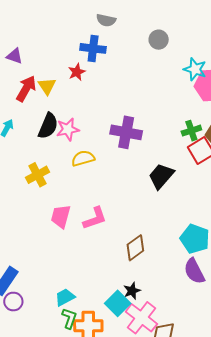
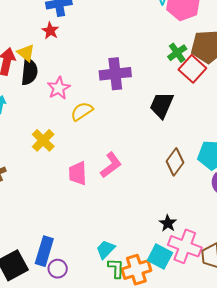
black semicircle: (48, 126) -> (29, 72), moved
brown diamond: (135, 248) -> (175, 162), moved
cyan square: (118, 303) -> (160, 257), moved

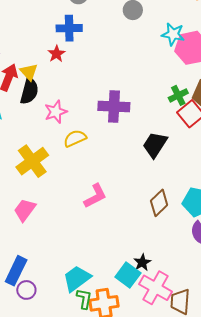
yellow cross: (43, 140) -> (32, 161), size x1.4
pink trapezoid: (78, 173) -> (25, 210), moved, turned 30
cyan trapezoid: (106, 249) -> (77, 278), size x1.4
cyan square: (160, 257) -> (128, 275), moved

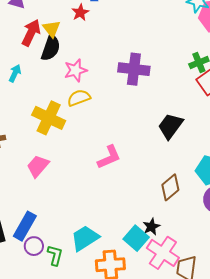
yellow semicircle: (75, 138) -> (79, 98), moved
black trapezoid: (155, 145) -> (170, 126), moved
yellow cross: (32, 161) -> (49, 118), turned -32
brown diamond: (159, 203) -> (170, 187), moved
green L-shape: (84, 299) -> (55, 255), moved

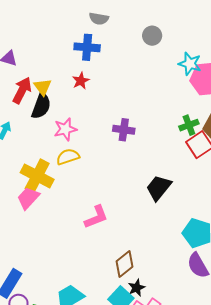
red star: (80, 12) -> (81, 81), moved
purple cross: (134, 69) -> (124, 130), size x0.7
pink trapezoid: (38, 166) -> (28, 198), moved
brown diamond: (170, 187) -> (124, 264), moved

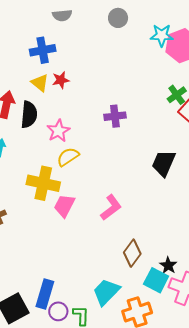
blue cross: (87, 47) -> (43, 50), moved
red star: (81, 81) -> (61, 80), turned 30
yellow triangle: (43, 87) -> (40, 83), moved
pink trapezoid: (28, 198) -> (64, 206), moved
brown diamond: (124, 264) -> (132, 253), moved

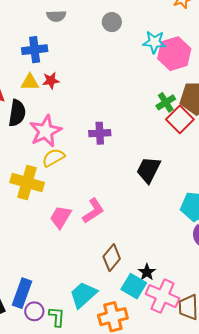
yellow triangle: (40, 83) -> (30, 82), turned -42
purple cross: (115, 116) -> (100, 133), moved
pink star: (58, 131) -> (45, 131), size x1.4
pink trapezoid: (64, 206) -> (61, 217), moved

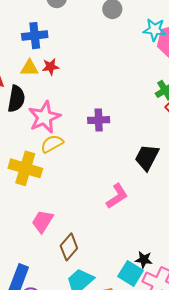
pink L-shape: (93, 211) -> (117, 196), moved
pink trapezoid: (61, 217) -> (42, 221), moved
brown diamond: (112, 258) -> (69, 247), moved
black star: (147, 272) -> (144, 260), turned -30

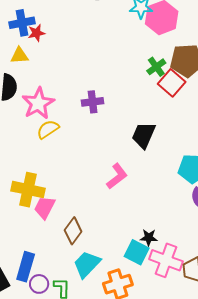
red star: (51, 67) -> (37, 33), moved
yellow cross: (25, 168) -> (28, 190), moved

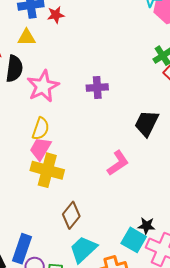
red star: (37, 33) -> (56, 15), moved
yellow semicircle: (48, 129) -> (41, 129), moved, turned 140
yellow cross: (28, 190) -> (47, 170), moved
pink trapezoid: (45, 207) -> (40, 149), moved

